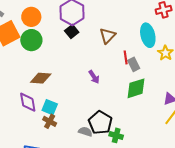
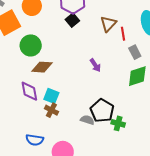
green circle: (31, 40) -> (31, 45), moved
red line: (126, 57) -> (123, 34), moved

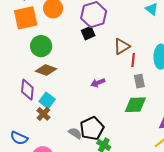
purple arrow: (95, 65) -> (98, 83), turned 88

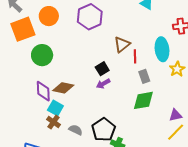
black square: (88, 33) -> (102, 69), moved
brown diamond: (46, 70) -> (63, 88), moved
purple diamond: (27, 90) -> (43, 91), moved
gray semicircle: (75, 133) -> (76, 130), moved

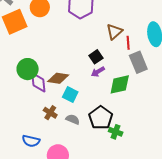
green circle: (42, 55) -> (28, 69), moved
gray rectangle: (144, 76) -> (138, 62), size x1.5
green diamond: (143, 100) -> (120, 84), moved
cyan square: (55, 108) -> (70, 94), moved

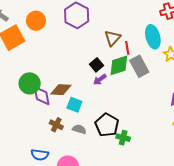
green diamond: (120, 84) -> (119, 65), moved

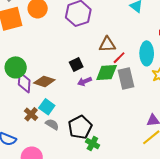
brown triangle: (113, 38) -> (107, 44), turned 30
red line: (127, 48) -> (119, 58), turned 40
black square: (97, 65) -> (76, 64), moved
cyan square: (74, 105) -> (47, 107), moved

